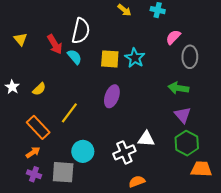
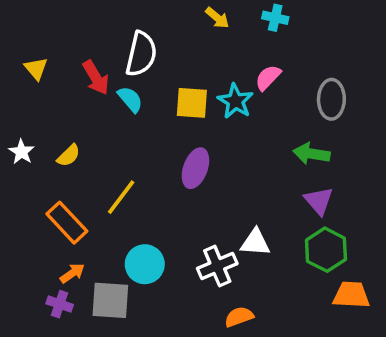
pink semicircle: (173, 37) -> (268, 78), moved
orange arrow: (33, 152) -> (72, 273), moved

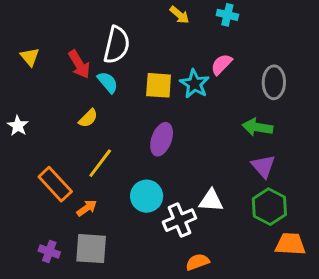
yellow semicircle: (69, 155) -> (88, 118), moved
cyan circle: (145, 264) -> (147, 196), moved
orange arrow: (72, 273) -> (87, 208), moved

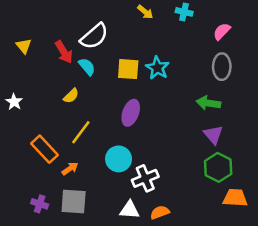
white semicircle: (117, 45) -> (94, 36), turned 36
pink semicircle: (221, 64) -> (222, 31), moved
white triangle: (211, 201) -> (129, 210), moved

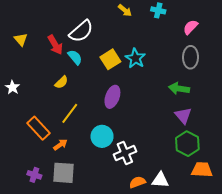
yellow square: (128, 69) -> (110, 59), turned -36
white triangle: (129, 210) -> (160, 180), moved

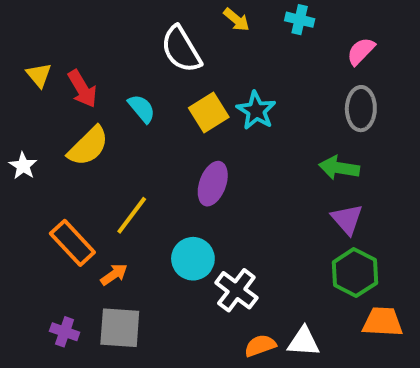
white semicircle: (81, 31) -> (181, 49), moved, turned 100
red arrow: (55, 45) -> (82, 89), moved
yellow semicircle: (61, 82) -> (88, 146), moved, size x1.6
white cross: (125, 153) -> (236, 290), turned -30

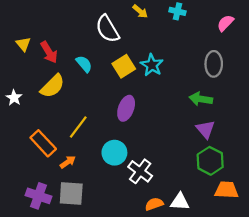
pink semicircle: (361, 51) -> (225, 23), moved
purple cross: (65, 332) -> (39, 196), size x1.5

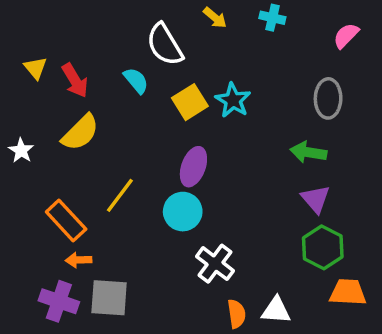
cyan semicircle: (84, 64) -> (136, 80), moved
cyan circle: (114, 153) -> (183, 212), moved
orange arrow: (68, 162) -> (79, 260), moved, turned -147
orange semicircle: (154, 204) -> (237, 314), turned 102

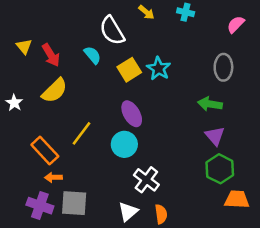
purple ellipse: (193, 167) -> (132, 114), turned -50
white triangle: (276, 310) -> (128, 212), moved, turned -45

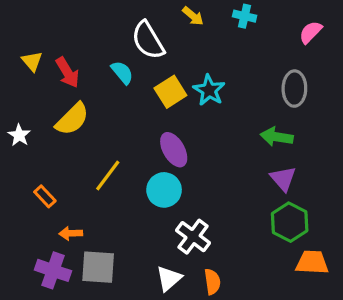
orange rectangle: (45, 150) -> (45, 196), moved, size x0.6

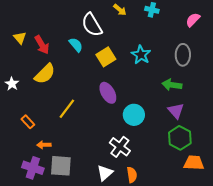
cyan star: (209, 90) -> (141, 55), moved
cyan circle: (164, 190) -> (134, 115), moved

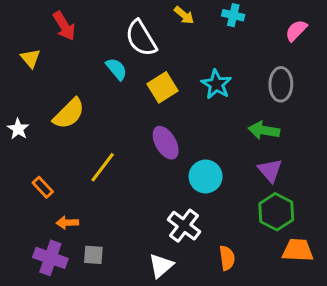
red arrow: (42, 45) -> (64, 26), moved
gray square: (61, 166) -> (93, 255), size x0.6
orange semicircle: (132, 175) -> (227, 258), moved

